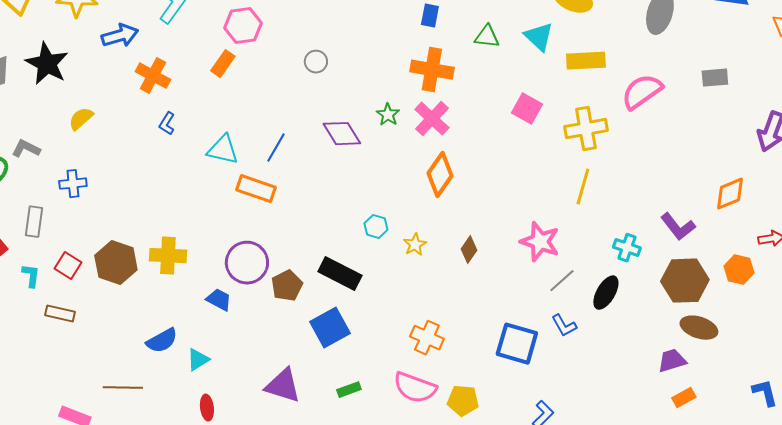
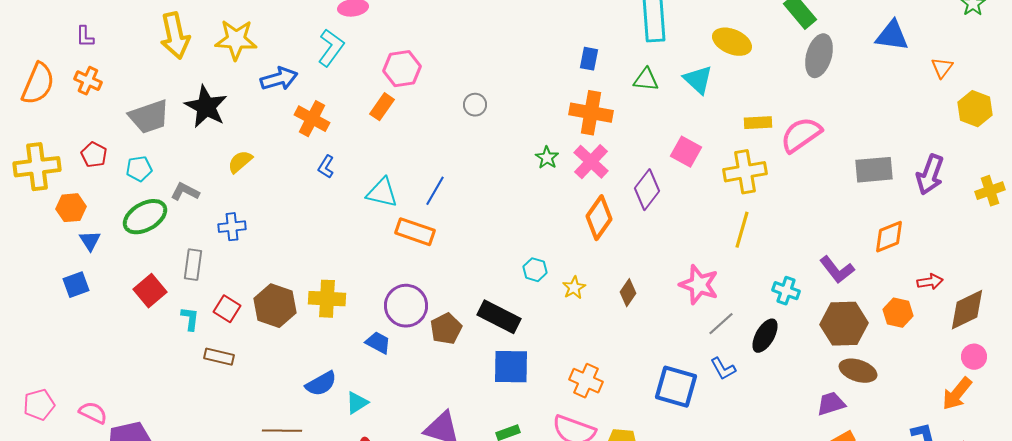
yellow rectangle: (586, 61) -> (758, 123), moved, size x0.7
gray rectangle: (715, 78) -> (874, 170), moved, size x1.4
purple diamond: (342, 134) -> (647, 190), moved, turned 69
blue square: (330, 328) -> (511, 367), moved, turned 30

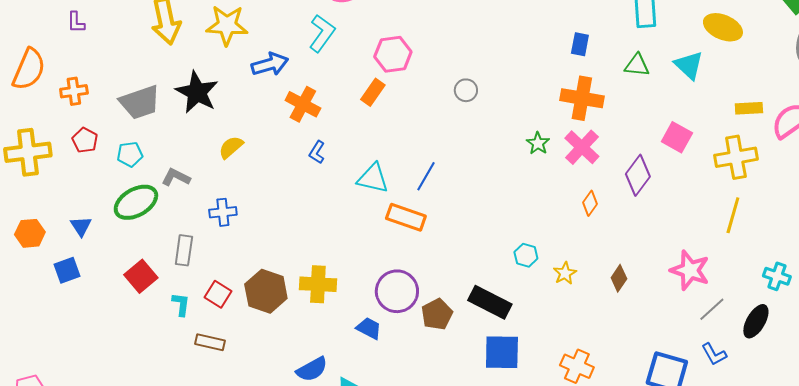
orange cross: (88, 81) -> (74, 91), moved, turned -32
orange hexagon: (71, 208) -> (30, 233), moved
orange diamond: (599, 218) -> (590, 203), size x0.6

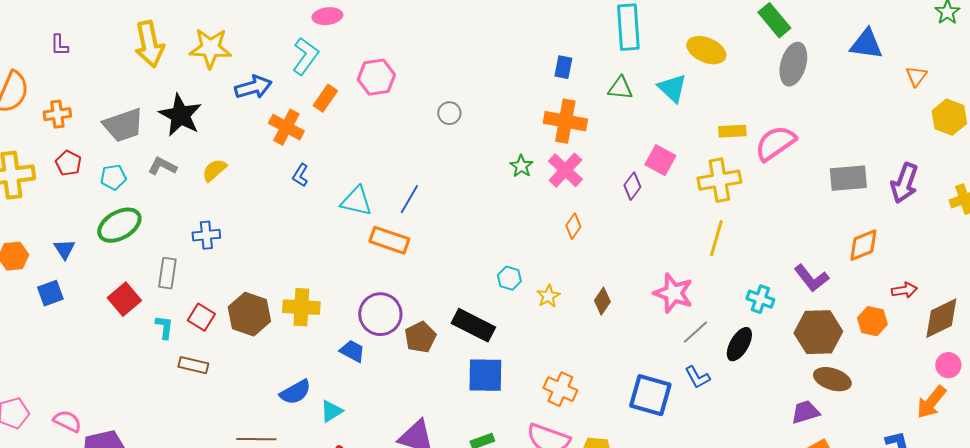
orange rectangle: (373, 92) -> (325, 98), moved
purple diamond: (638, 175) -> (632, 186), moved, size x0.7
gray L-shape: (176, 177) -> (162, 166), moved

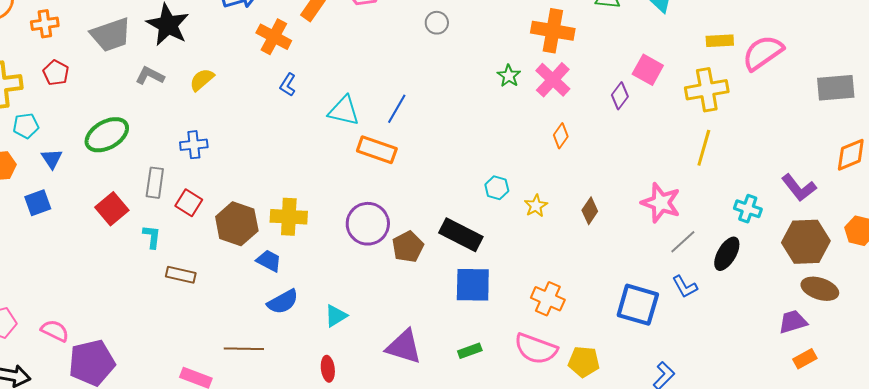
cyan pentagon: (113, 177) -> (26, 126), moved
red square: (201, 317) -> (189, 203), moved
blue trapezoid: (352, 351) -> (269, 261), moved
cyan triangle: (331, 411) -> (336, 316), moved

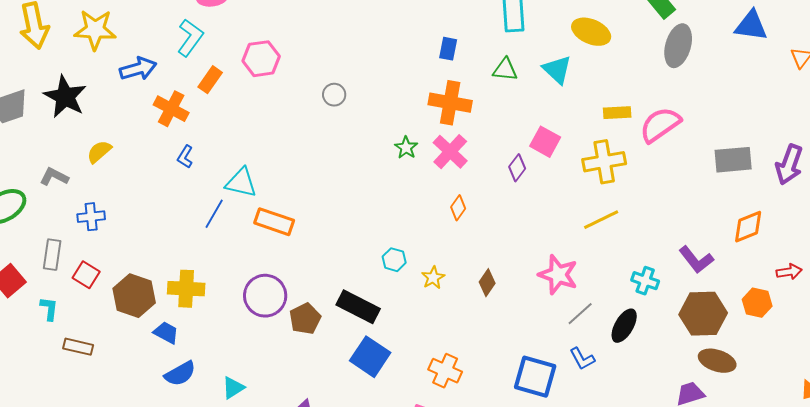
gray L-shape: (150, 76) -> (54, 177), moved
blue line: (397, 109) -> (214, 214), moved
yellow line: (704, 148) -> (601, 220), turned 48
blue square: (473, 285) -> (370, 357), turned 33

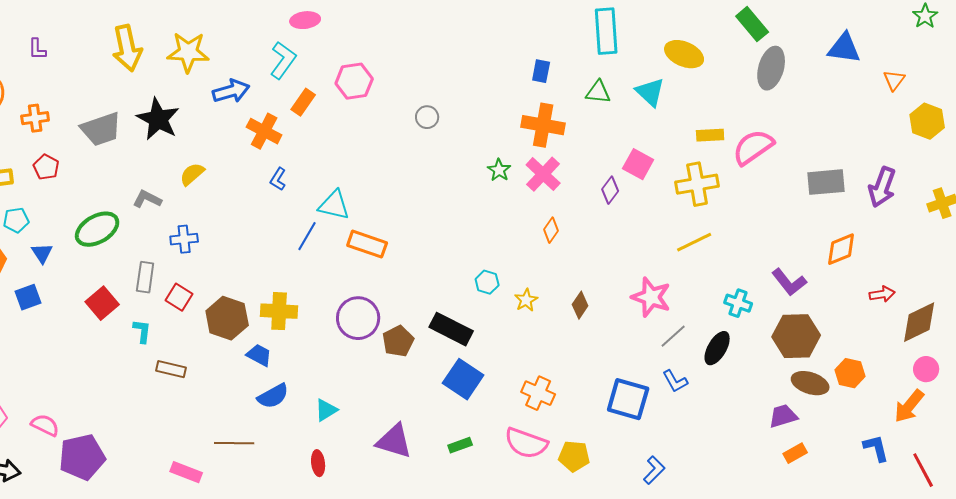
orange hexagon: (757, 303) -> (850, 373), moved

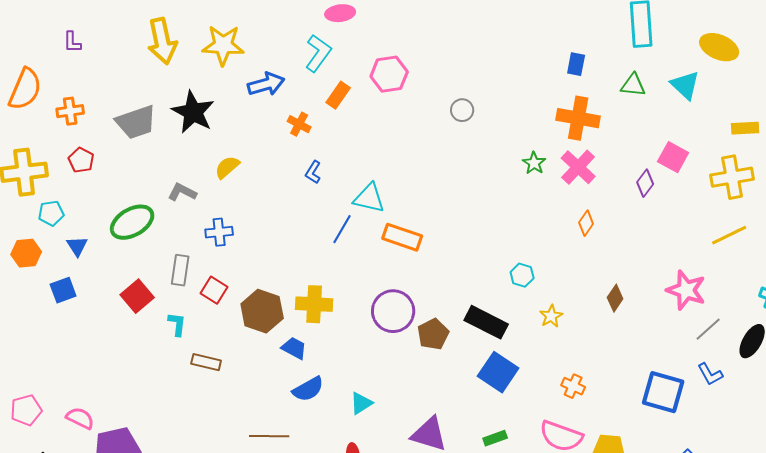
orange cross: (264, 131) -> (299, 124), size x0.7
yellow star: (526, 300) -> (551, 316), moved
orange cross: (538, 393) -> (573, 386), size x0.7

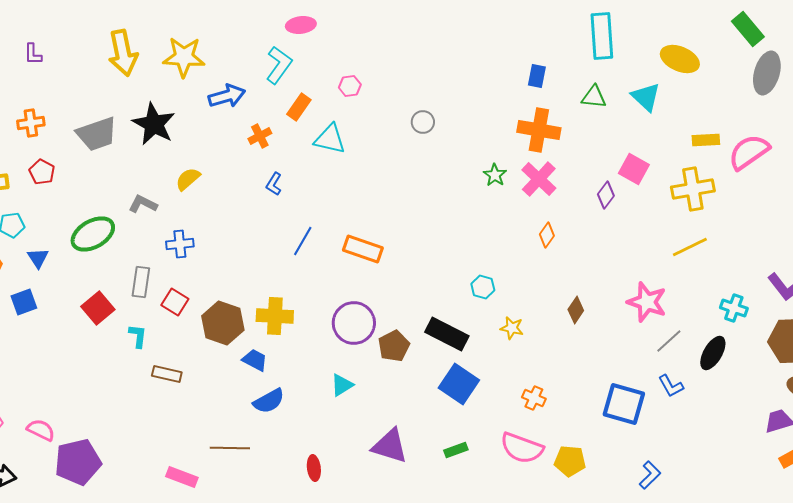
pink hexagon: (389, 74) -> (350, 86), size x0.6
orange cross: (299, 124) -> (260, 136), turned 35
cyan triangle: (369, 198) -> (330, 139), moved
yellow star: (551, 316) -> (512, 328), turned -30
cyan triangle: (361, 403) -> (342, 385), moved

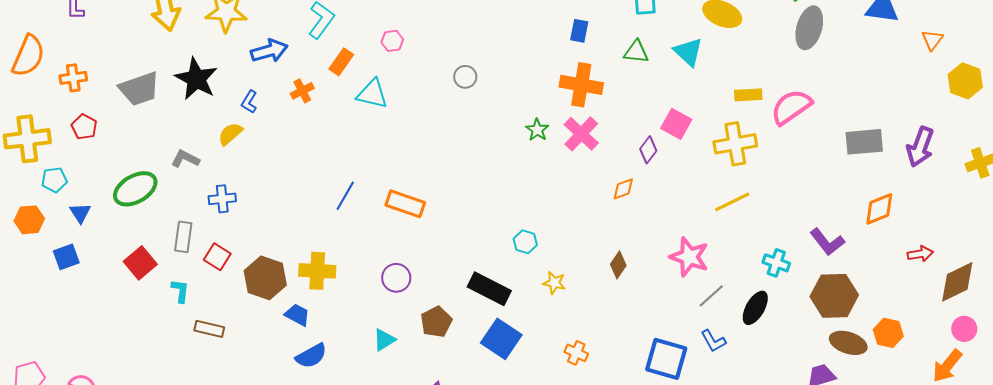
blue L-shape: (274, 184) -> (249, 102), moved
orange diamond: (547, 235) -> (623, 189), moved, turned 35
purple circle: (354, 323) -> (396, 278), size x0.7
brown pentagon: (394, 346) -> (436, 322), moved

